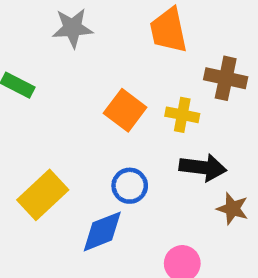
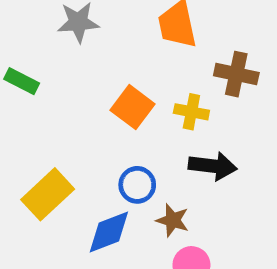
brown star: (233, 209) -> (173, 220), moved

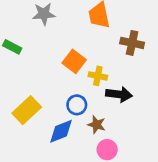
yellow cross: (191, 112) -> (98, 76), moved

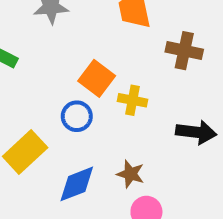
black arrow: (119, 94) -> (196, 132), moved
blue circle: (77, 105) -> (77, 116), moved

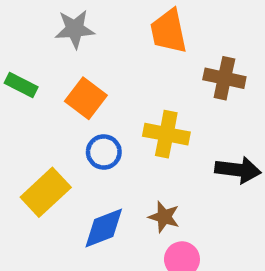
orange square: (97, 78) -> (86, 98), moved
yellow cross: (132, 100) -> (166, 134), size x1.4

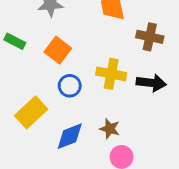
black arrow: (238, 170) -> (151, 83), moved

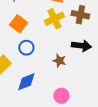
yellow cross: (111, 74) -> (54, 19), moved, turned -36
brown star: (110, 129) -> (59, 61), moved

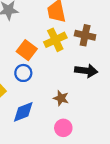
orange square: (18, 24) -> (27, 50), moved
brown star: (59, 61) -> (61, 98), moved

